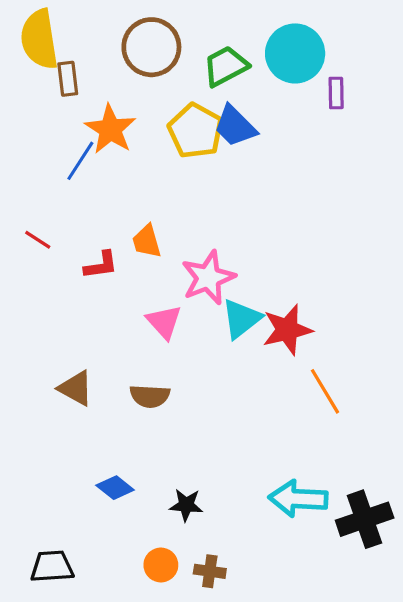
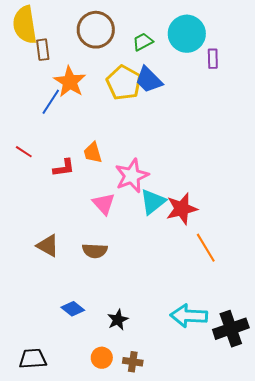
green trapezoid: (226, 66) -> (143, 42), size x0.7
black star: (186, 505) -> (118, 320), turned -30

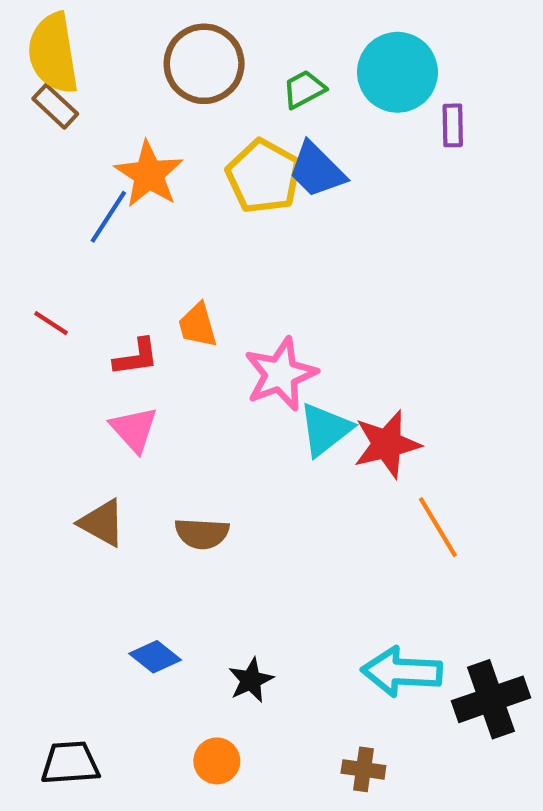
brown rectangle: (43, 50) -> (55, 106), moved, turned -40
pink triangle: (104, 204) -> (134, 429), moved
brown cross: (133, 362) -> (363, 769), moved

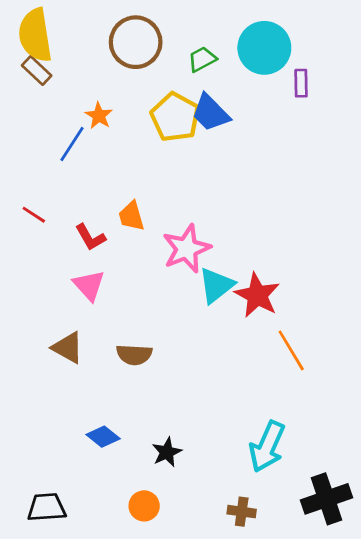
orange star: (149, 174) -> (99, 116), size x0.6
red L-shape: (136, 357) -> (90, 237), turned 68
red star: (387, 444) -> (257, 295), turned -30
cyan arrow: (402, 672) -> (267, 447), turned -69
black cross: (491, 699) -> (327, 499), moved

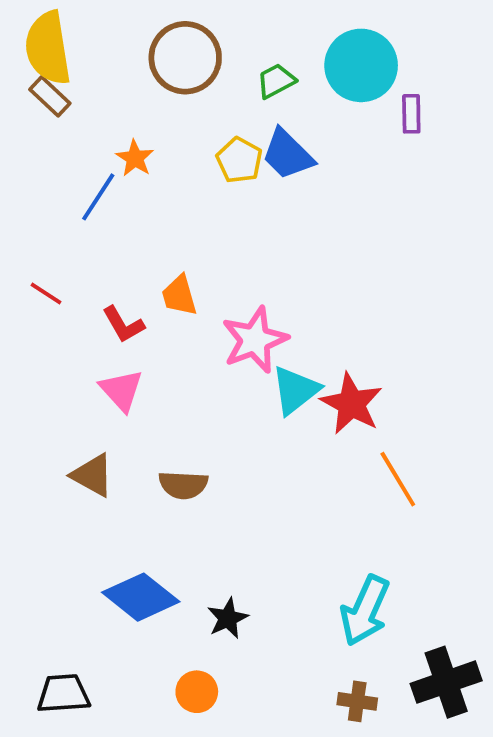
yellow pentagon: (175, 117) -> (239, 160), size x0.7
blue diamond: (103, 437) -> (141, 597), size x1.6
brown cross: (242, 512) -> (357, 701), moved

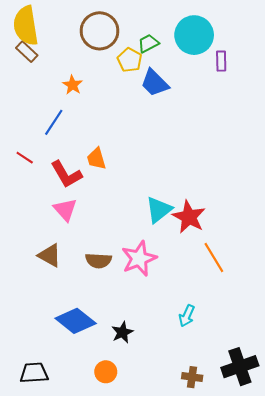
yellow pentagon: (239, 160) -> (130, 60), moved
blue line: (98, 197) -> (54, 122), moved
red L-shape: (123, 324) -> (66, 174), size x1.4
pink star: (255, 340) -> (139, 259), moved
cyan arrow: (365, 611) -> (187, 316), moved, size x0.6

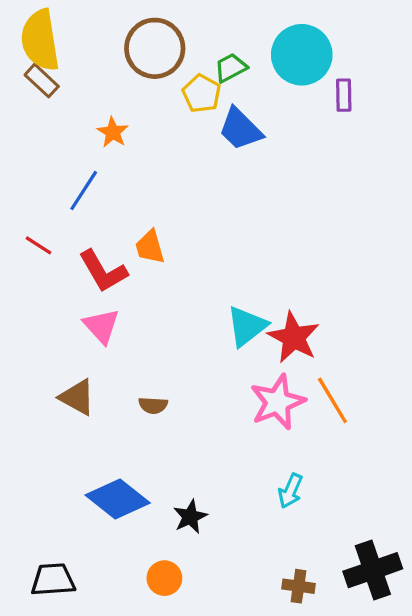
pink star: (139, 259) -> (278, 402), moved
brown semicircle: (98, 261) -> (153, 405), size x0.7

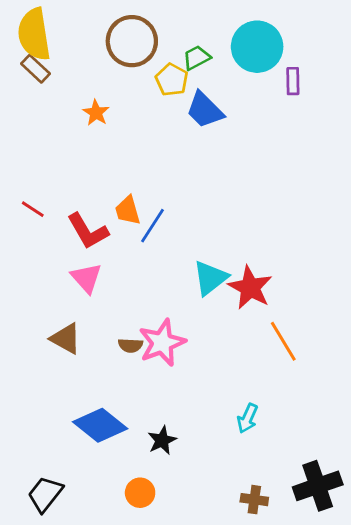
blue line: (84, 190) -> (152, 226), moved
pink star: (278, 402) -> (162, 343), moved
black trapezoid: (53, 580) -> (45, 494), turned -48

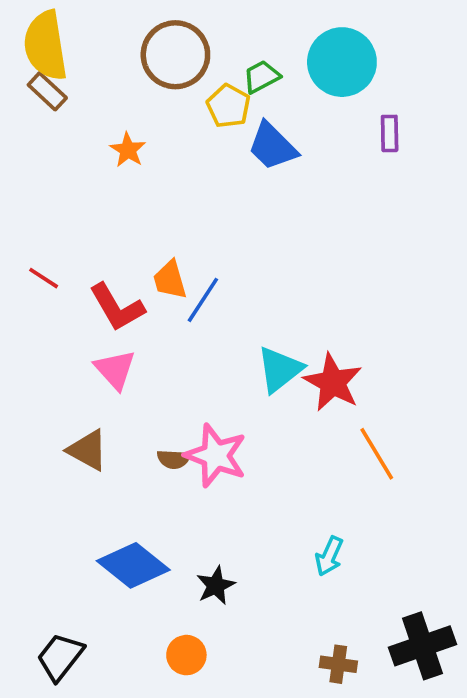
purple rectangle: (293, 81) -> (390, 133), moved
pink star: (162, 343) -> (216, 456), turned -30

